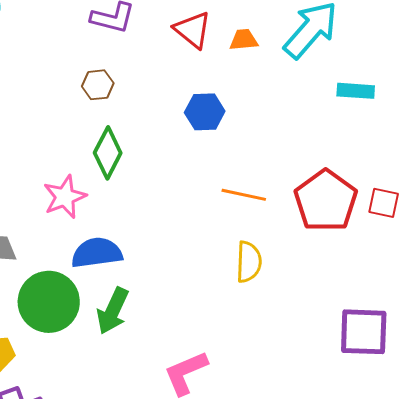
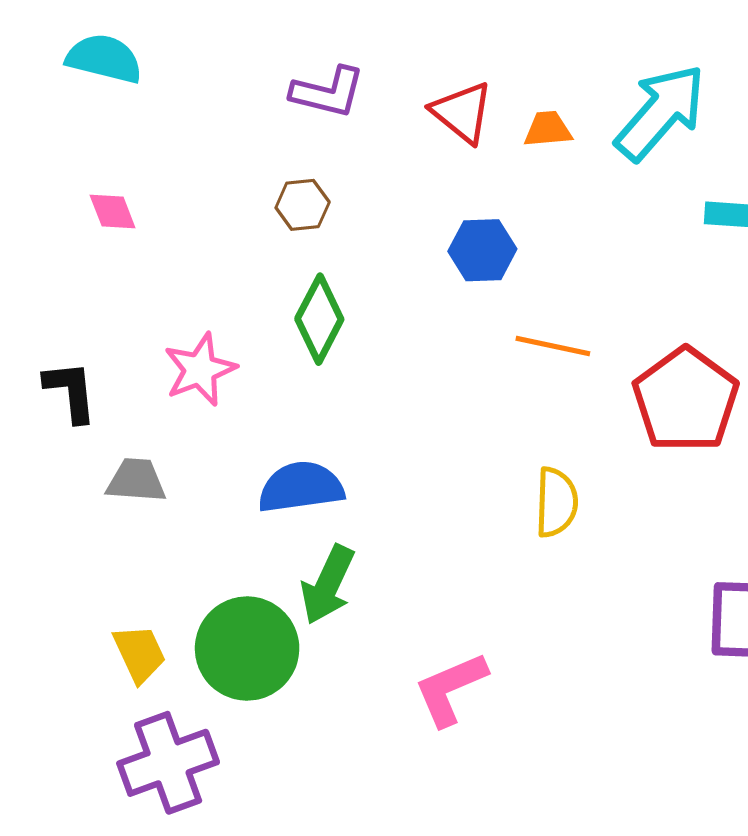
orange line: (244, 195) -> (553, 346), moved
pink star: (65, 197) -> (200, 370), moved
green circle: (49, 302) -> (247, 649), moved

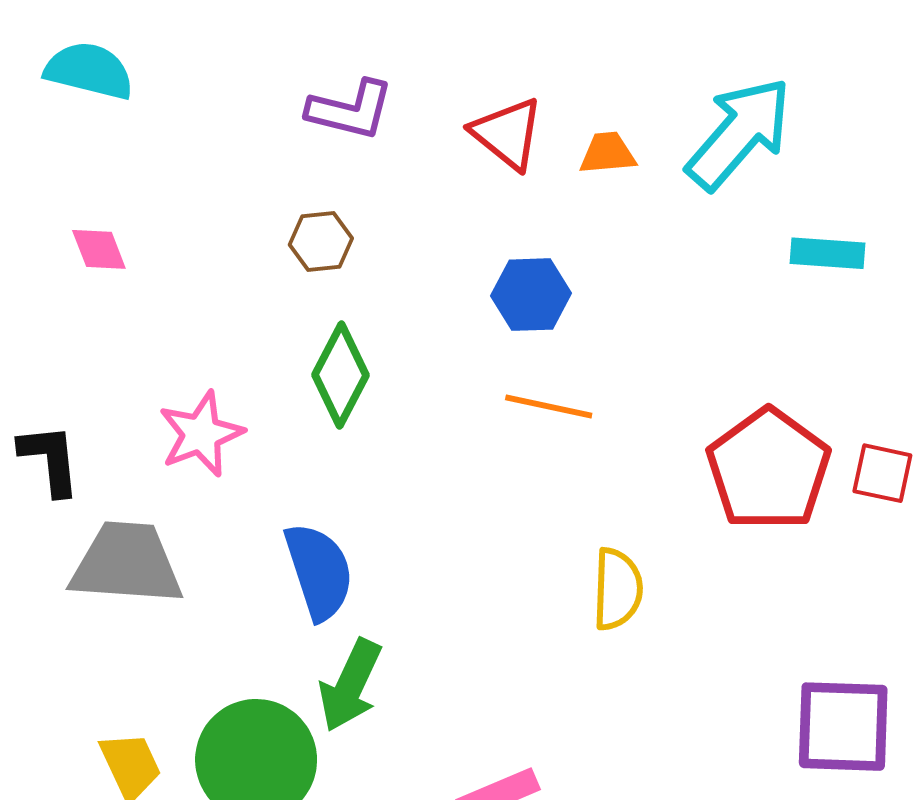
orange line: (553, 346) -> (549, 406), moved
gray trapezoid: (136, 480) -> (126, 564), size x1.6
blue semicircle: (301, 487) -> (319, 571), turned 80

